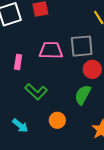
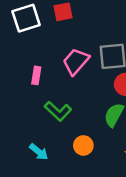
pink trapezoid: (51, 50) -> (76, 61), turned -50

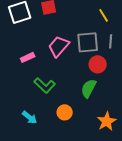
pink rectangle: (36, 75) -> (28, 57), turned 56

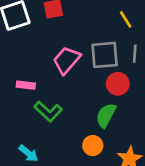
pink rectangle: (28, 57) -> (26, 85), moved, turned 32
orange circle: (65, 112) -> (93, 146), moved

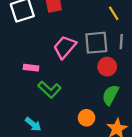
green semicircle: (106, 115) -> (110, 95), moved

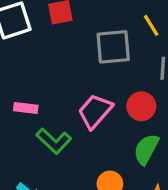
gray square: (96, 43) -> (113, 47), moved
pink trapezoid: (65, 47) -> (95, 111), moved

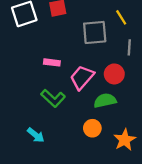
pink rectangle: (26, 108) -> (52, 62), moved
green semicircle: (146, 149) -> (105, 101), moved, turned 50

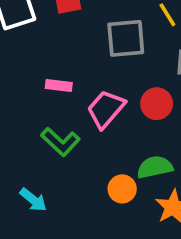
green semicircle: (105, 101) -> (155, 167), moved

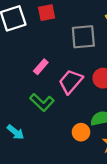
pink rectangle: (59, 86) -> (41, 67), turned -56
cyan arrow: (33, 200) -> (16, 132), moved

